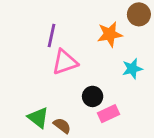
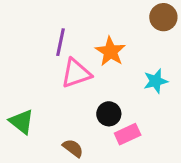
orange star: (110, 34) -> (110, 51), moved, turned -30
green triangle: (38, 118) -> (21, 122), moved

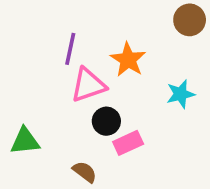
black circle: (109, 114) -> (106, 121), moved
green triangle: (21, 122) -> (25, 141), turned -44
pink rectangle: (128, 134) -> (128, 143), moved

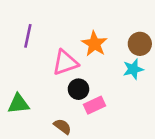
brown circle: (190, 20) -> (140, 44), moved
purple line: (70, 49) -> (28, 36), moved

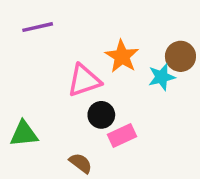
purple line: (28, 36) -> (38, 27), moved, turned 65
cyan star: (133, 69) -> (162, 77), moved

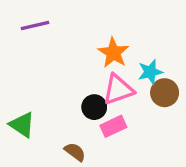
brown circle: (180, 56) -> (165, 93), moved
pink triangle: (84, 80) -> (118, 89), moved
green triangle: (24, 134) -> (22, 125), turned 40

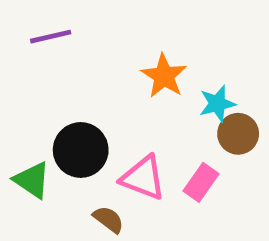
pink triangle: (118, 89) -> (143, 178), moved, turned 40
black circle: (94, 107) -> (81, 150), moved, size x1.5
pink rectangle: (113, 126) -> (201, 182), moved, turned -30

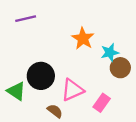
pink triangle: (143, 178) -> (72, 90), turned -45
pink rectangle: (201, 182) -> (102, 103), moved

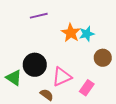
purple line: (26, 19) -> (39, 16), moved
cyan star: (110, 53) -> (87, 34), moved

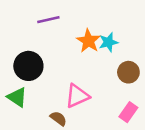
black circle: (35, 65) -> (28, 66), moved
pink rectangle: (87, 88) -> (128, 112), moved

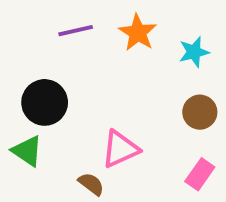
orange star: (88, 41) -> (138, 33), moved
cyan star: (108, 42) -> (194, 52), moved

